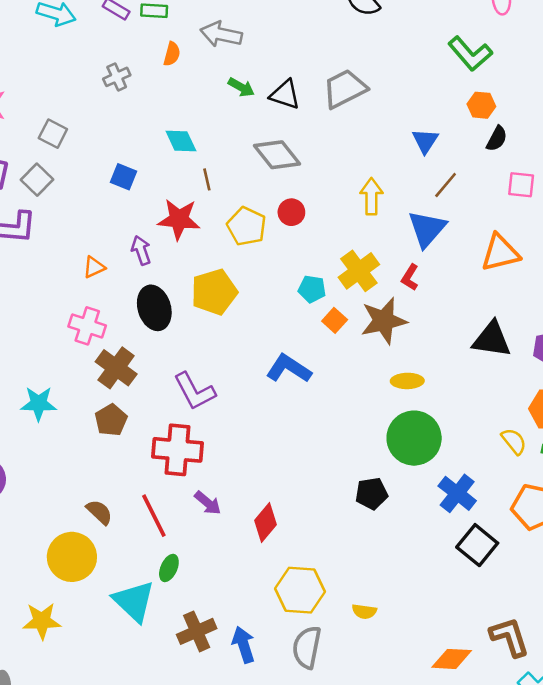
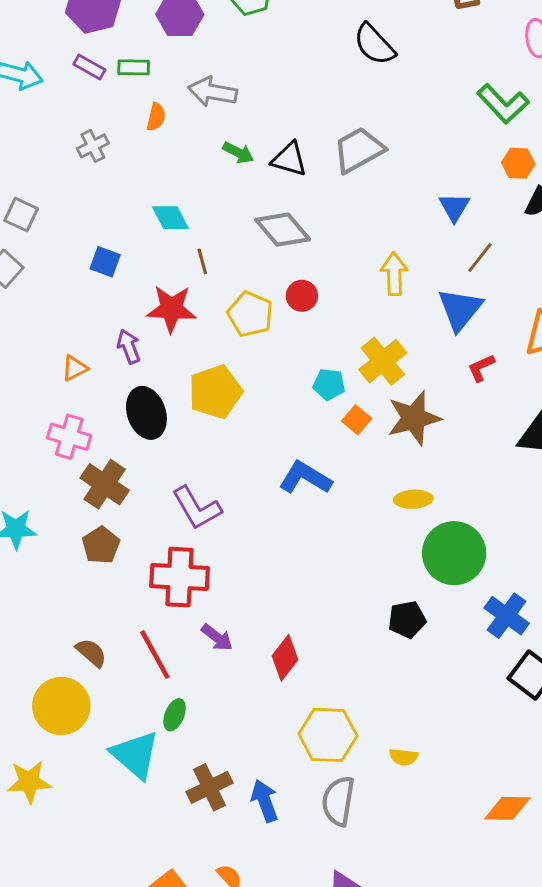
red L-shape: (410, 277) -> (481, 368), moved, turned 36
yellow ellipse: (407, 381) -> (413, 499), moved

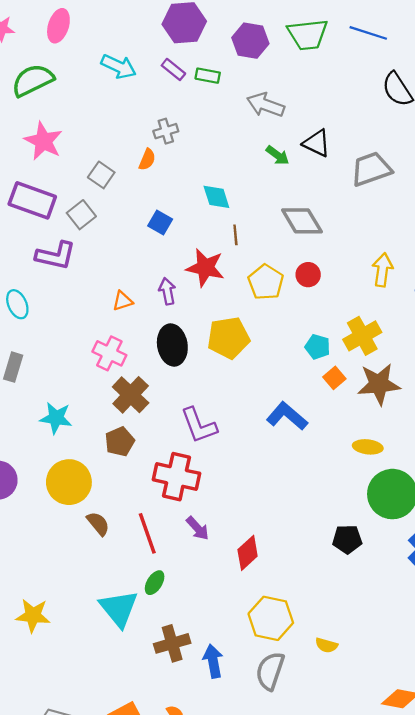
orange semicircle: (156, 117) -> (147, 159), moved
black triangle: (289, 159) -> (317, 143), moved
yellow circle: (61, 706) -> (69, 482), moved

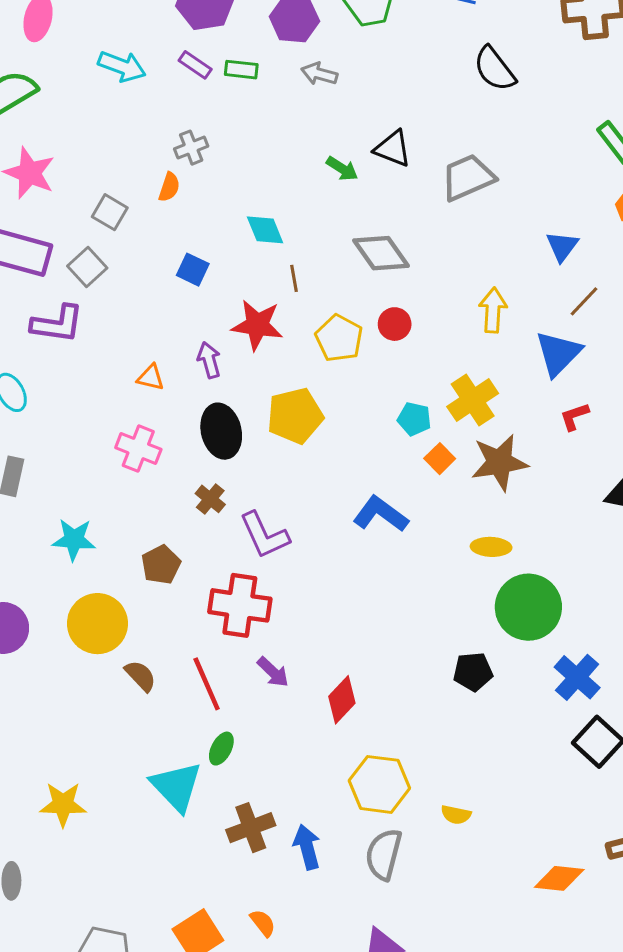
gray arrow: (266, 105) -> (319, 74), moved, size x0.7
orange triangle: (123, 301) -> (151, 378), turned 35
brown cross: (131, 395) -> (210, 499), moved, size x0.6

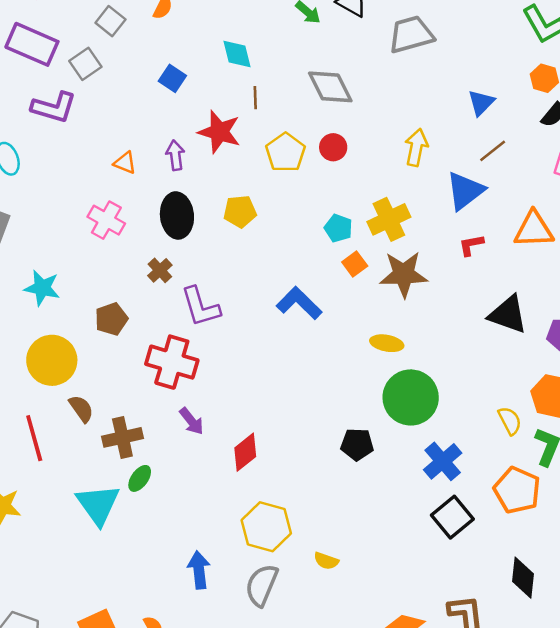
yellow pentagon: (295, 416) -> (240, 211), size x0.7
red line: (207, 684) -> (34, 438), moved
brown cross: (251, 828) -> (122, 437), moved

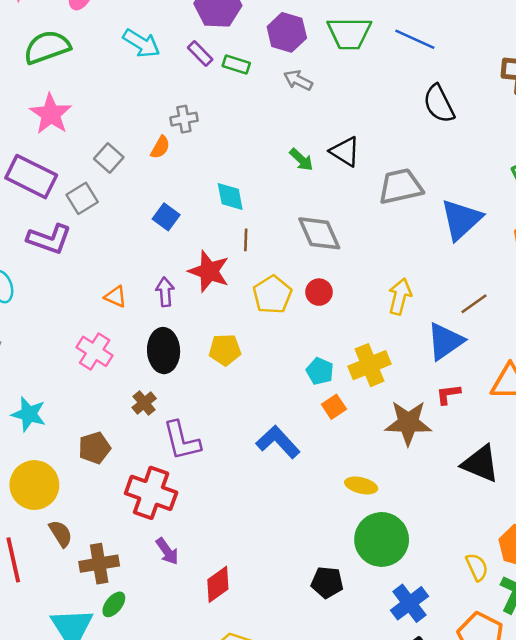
blue triangle: (481, 103) -> (461, 219), moved, size x1.6
brown star: (404, 274) -> (408, 423), moved

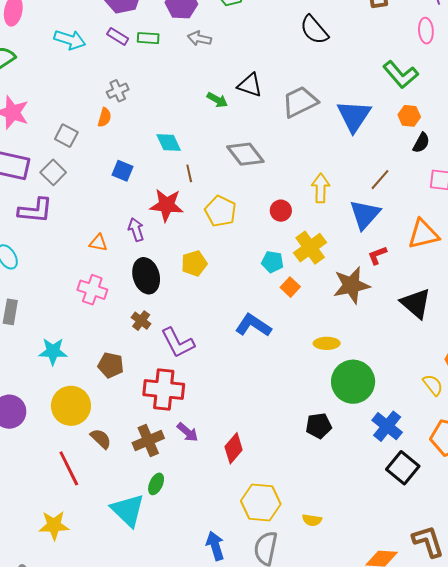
red circle: (319, 292) -> (281, 211), moved
brown pentagon: (94, 448) -> (111, 365), turned -30
black triangle: (480, 464) -> (416, 303), turned 32
brown cross: (99, 564) -> (148, 441), moved

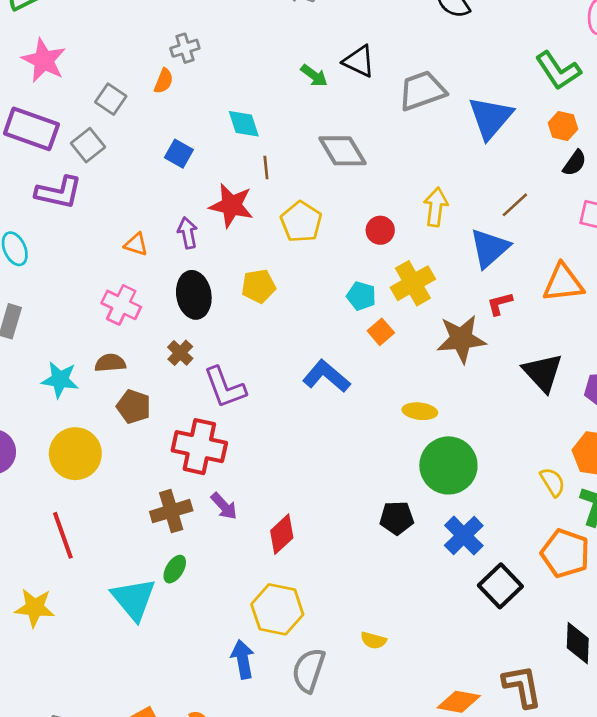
blue cross: (387, 426) -> (464, 535), moved
brown semicircle: (101, 439) -> (110, 363), moved, turned -55
yellow hexagon: (261, 503) -> (277, 609), moved

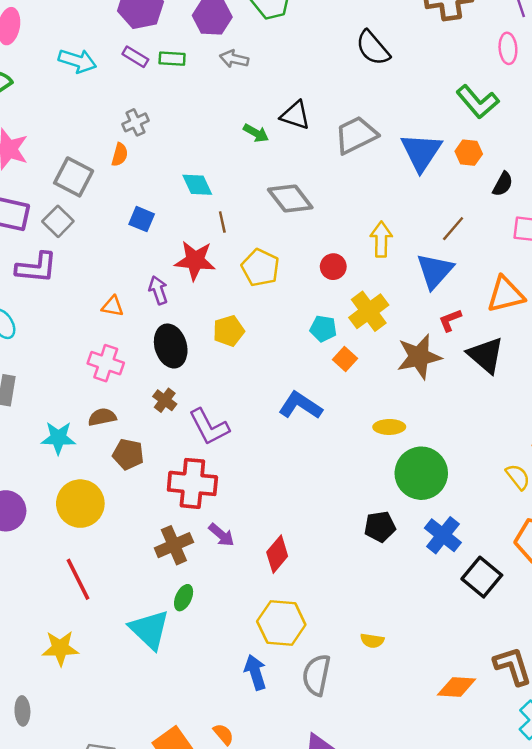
gray square: (111, 99) -> (74, 177), size x1.4
orange hexagon: (563, 126) -> (469, 153), moved
black triangle: (543, 372) -> (486, 355), moved

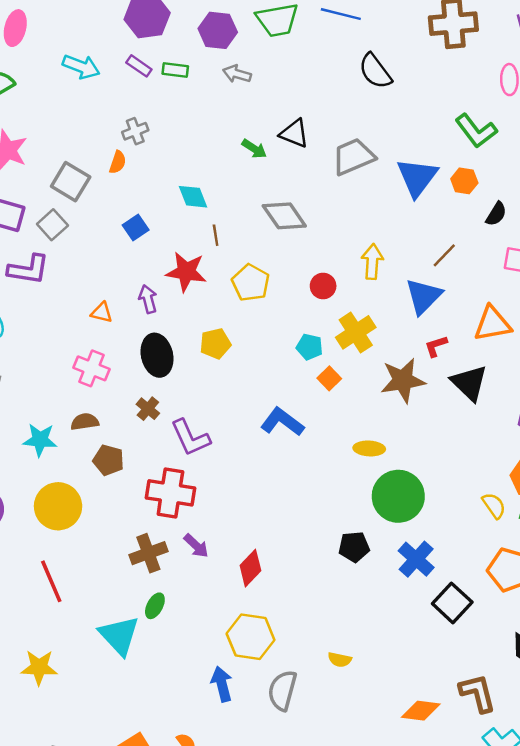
blue square: (142, 219) -> (136, 227), turned 30
yellow star: (60, 648) -> (39, 667), moved

